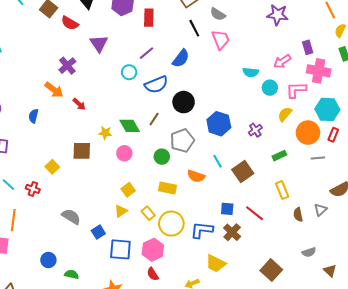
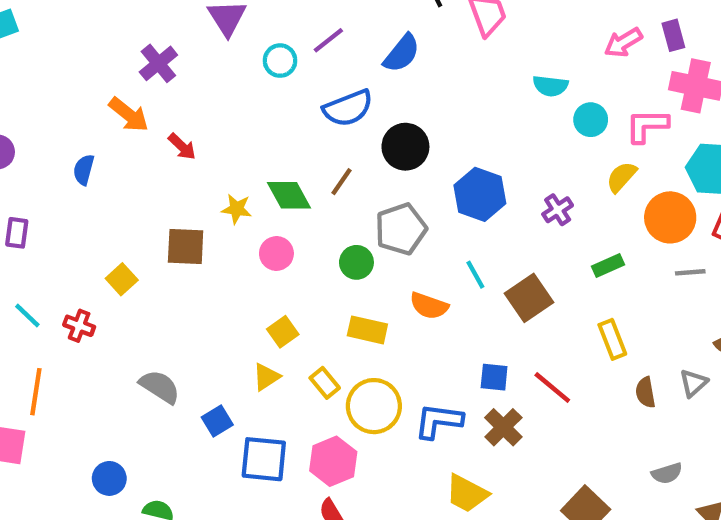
pink arrow: (282, 61) -> (623, 43), moved
cyan circle: (129, 72) -> (280, 61), moved

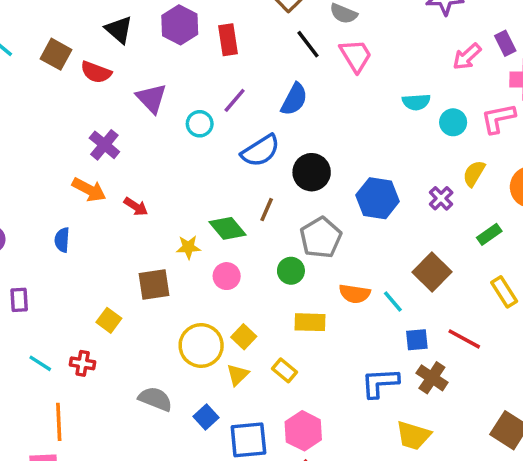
yellow semicircle: (621, 177) -> (474, 173), moved
cyan line: (475, 275) -> (393, 301), moved
yellow circle: (374, 406) -> (201, 346), moved

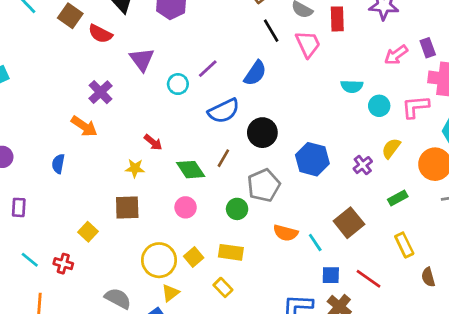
red rectangle: (228, 40) -> (337, 19), moved
red arrow: (136, 207) -> (153, 142), moved
yellow star: (188, 247) -> (135, 168), moved
yellow rectangle: (310, 322) -> (231, 252), moved
yellow triangle: (238, 375) -> (170, 293), moved

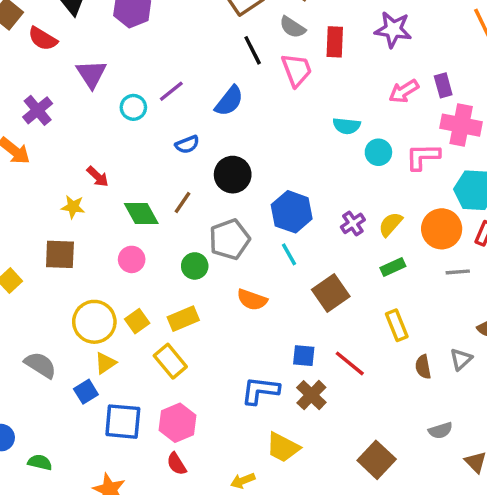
blue semicircle: (224, 111) -> (187, 144), size x0.6
yellow semicircle: (391, 148) -> (390, 224), moved
cyan line: (315, 243) -> (289, 254), moved
yellow rectangle: (231, 252) -> (183, 319), turned -35
yellow rectangle: (223, 287) -> (170, 361), size x1.4

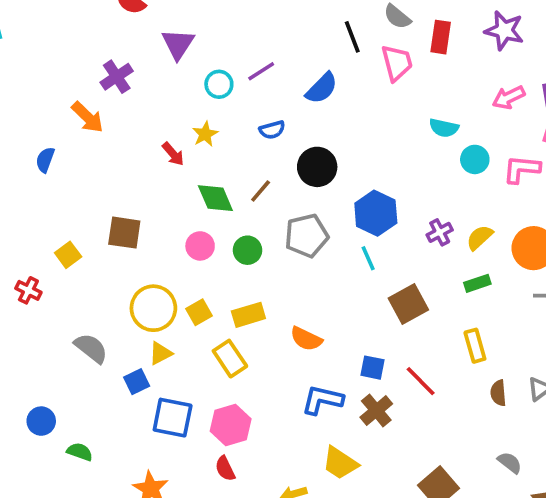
yellow star: (73, 207) -> (205, 134), moved, turned 30
green circle: (195, 266) -> (247, 250), moved
orange semicircle: (252, 300) -> (306, 339), moved
gray semicircle: (440, 430) -> (510, 463), turned -130

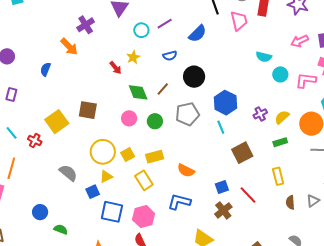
yellow square: (68, 255) -> (57, 122), size x1.6
blue square: (373, 368) -> (222, 187), turned -32
blue L-shape: (322, 400) -> (179, 202), moved

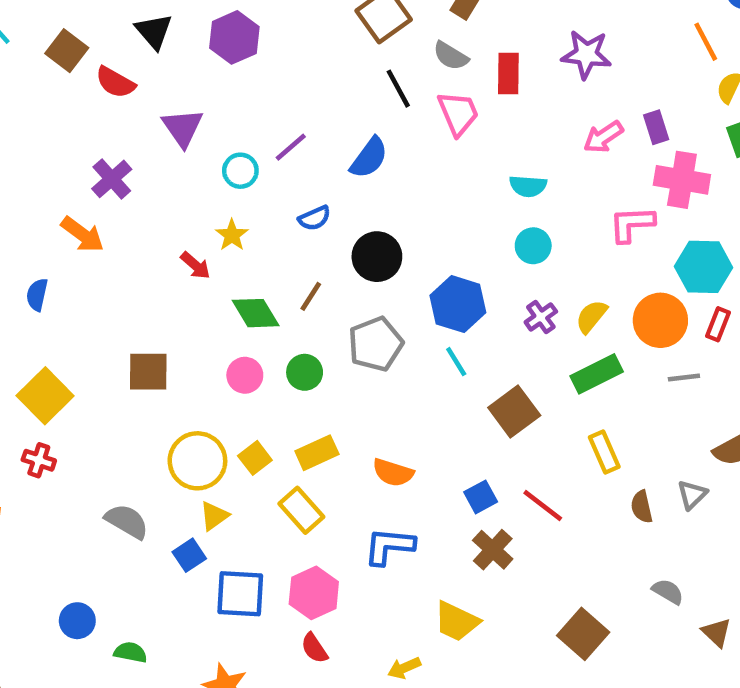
cyan circle: (280, 74) -> (533, 246), moved
yellow square: (57, 122) -> (45, 396), moved
green rectangle: (280, 142) -> (597, 374), size x1.5

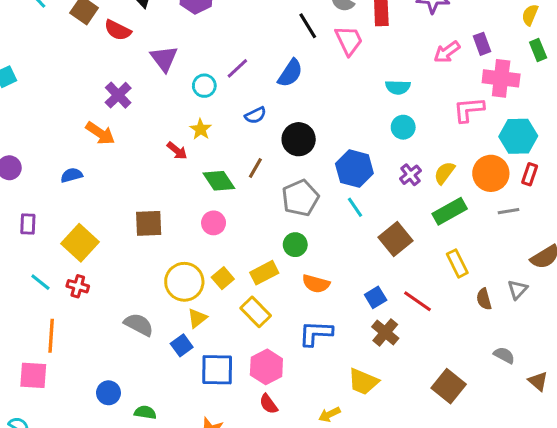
blue semicircle: (37, 295) -> (72, 175), turned 65
green circle: (305, 372) -> (295, 245), moved

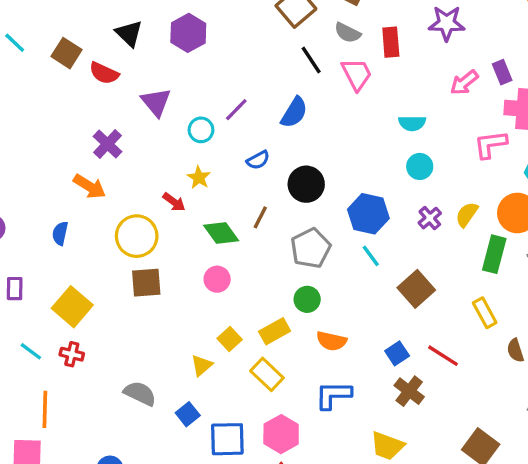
blue semicircle: (72, 175) -> (60, 233), turned -60
green rectangle: (450, 211) -> (494, 254), moved, turned -44
yellow circle: (184, 282) -> (137, 236), moved
yellow triangle: (197, 318) -> (202, 365), moved

